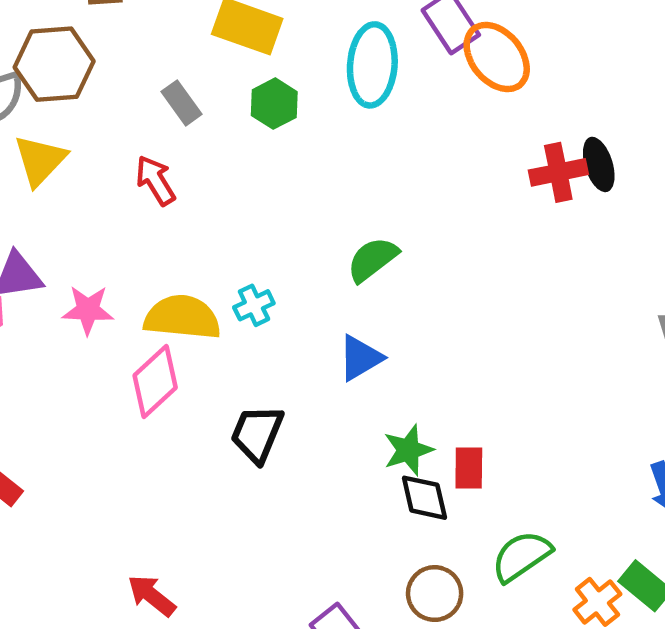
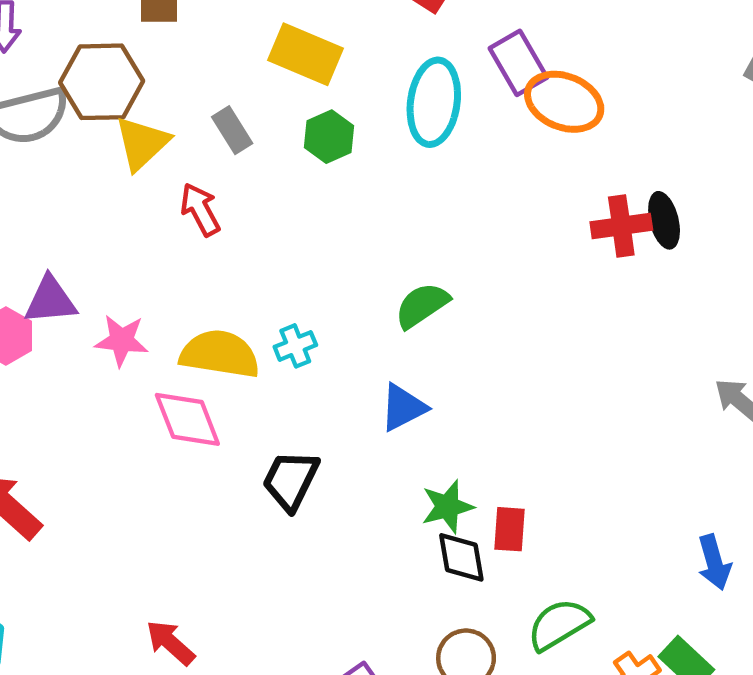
orange ellipse: (497, 57) -> (564, 102), turned -32
yellow triangle: (40, 160) -> (142, 143), moved
pink diamond: (155, 381) -> (187, 419), turned -72

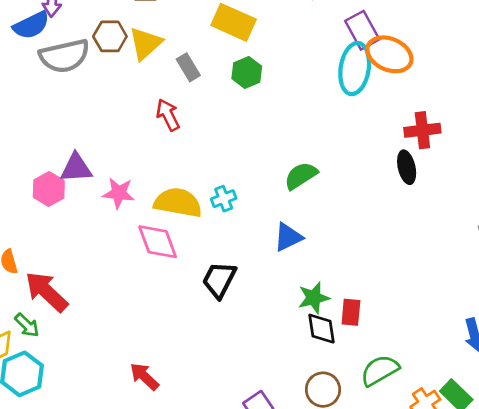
brown hexagon: (102, 82) -> (110, 36), size x0.7
cyan ellipse: (434, 102) -> (355, 69), moved
yellow triangle: (142, 143) -> (145, 44), moved
black ellipse: (664, 220) -> (407, 167), moved

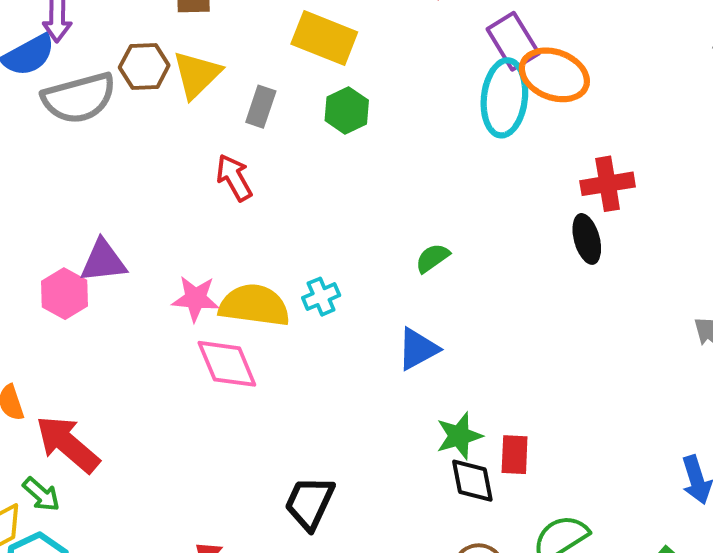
gray rectangle: (188, 67) -> (261, 107), turned 52
green semicircle: (301, 176) -> (432, 258), size x0.7
pink star: (119, 193) -> (195, 299), moved
black trapezoid: (219, 280) -> (310, 503), moved

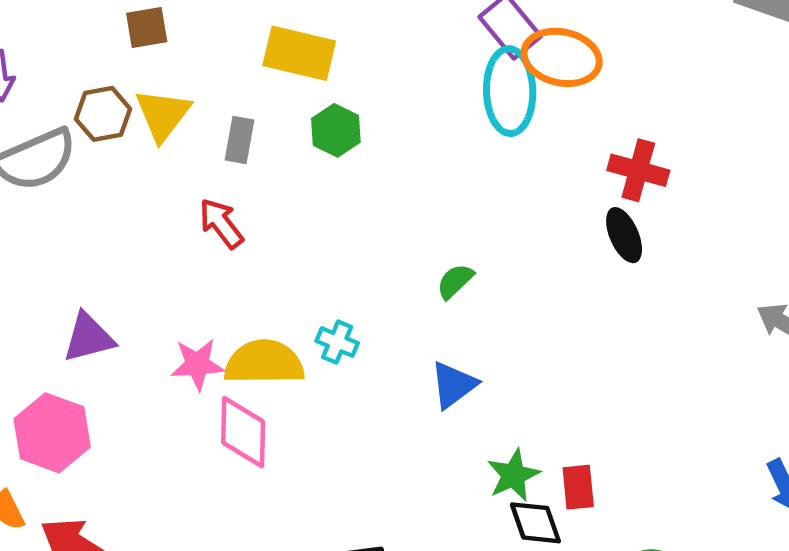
red cross: (608, 184) -> (638, 170), turned 33
pink hexagon: (65, 294) -> (52, 433), moved, size x1.4
cyan cross: (321, 297) -> (337, 342), turned -36
pink diamond: (227, 364) -> (243, 432), turned 32

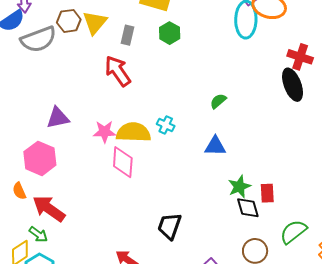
red arrow: (221, 223) -> (118, 71), size x1.4
black ellipse: (624, 235) -> (293, 85), size x1.4
blue triangle: (453, 385) -> (215, 146), turned 35

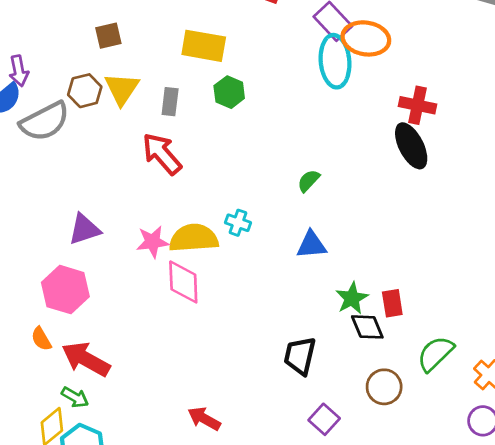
black trapezoid: (170, 226) -> (300, 356), moved

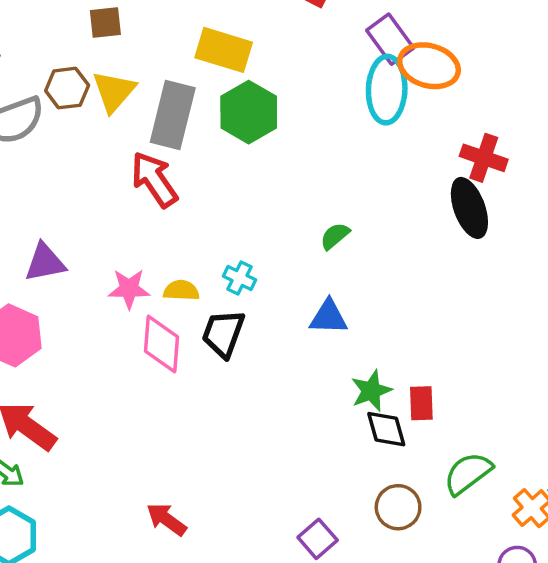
green hexagon: (229, 92) -> (249, 112), size x1.5
gray rectangle: (170, 102) -> (173, 115), size x1.8
yellow semicircle: (194, 238) -> (181, 290), size x0.6
black trapezoid: (300, 356) -> (223, 333), moved

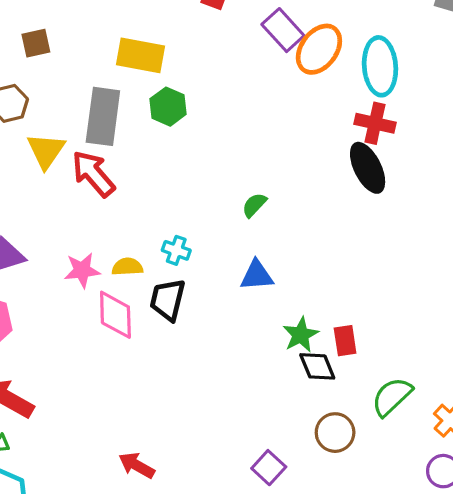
orange ellipse: (429, 66) -> (319, 49), turned -63
cyan ellipse: (387, 90) -> (380, 66), moved
yellow triangle: (114, 91) -> (46, 151), moved
green hexagon: (249, 112) -> (168, 107), size x0.7

